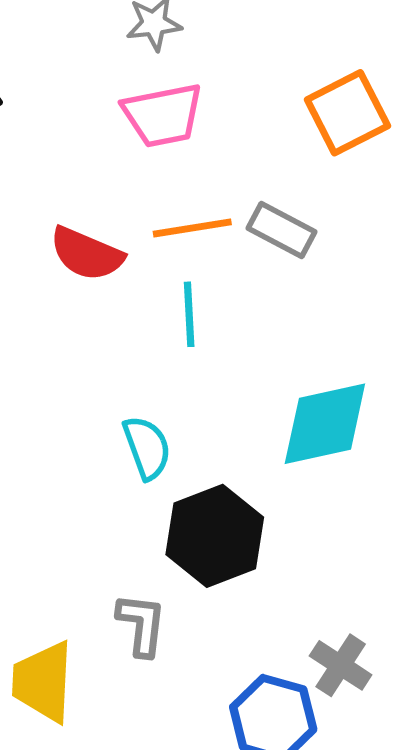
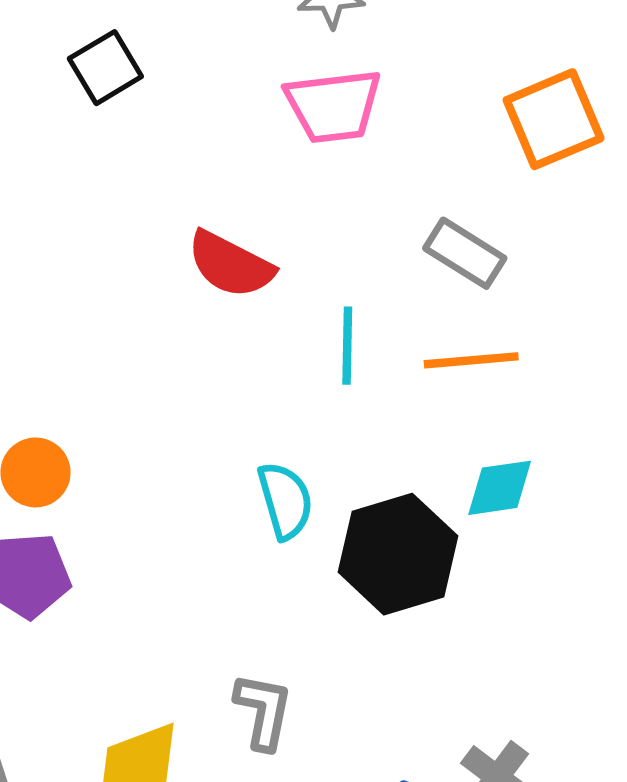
orange line: (192, 228) -> (471, 360), moved
cyan diamond: (325, 424) -> (500, 488), size x0.6
black hexagon: (215, 536) -> (398, 554), moved

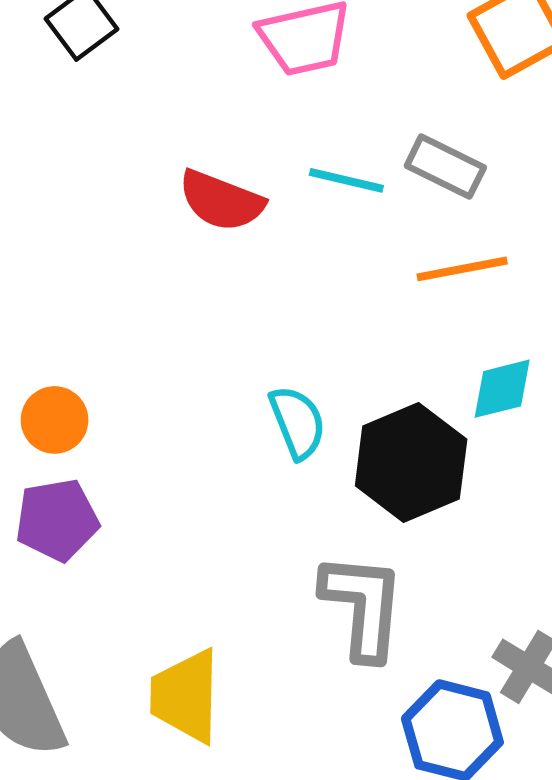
cyan line: (347, 346) -> (346, 180), moved, turned -72
gray L-shape: (263, 711) -> (363, 606), moved, size x1.5

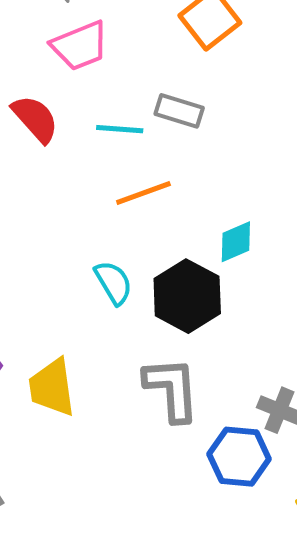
red semicircle: (221, 201) -> (35, 119), moved, turned -144
orange line: (462, 269) -> (143, 193), moved
yellow trapezoid: (186, 696) -> (52, 387), moved

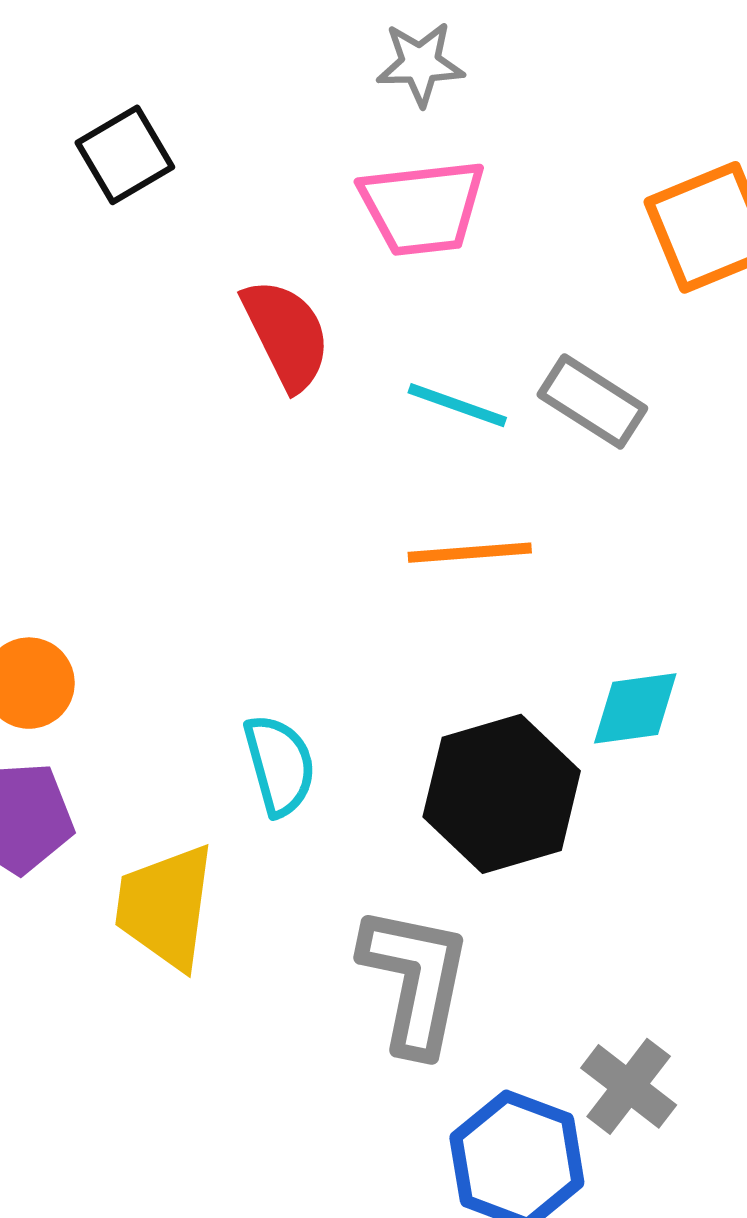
cyan semicircle: (113, 283) -> (280, 765), moved

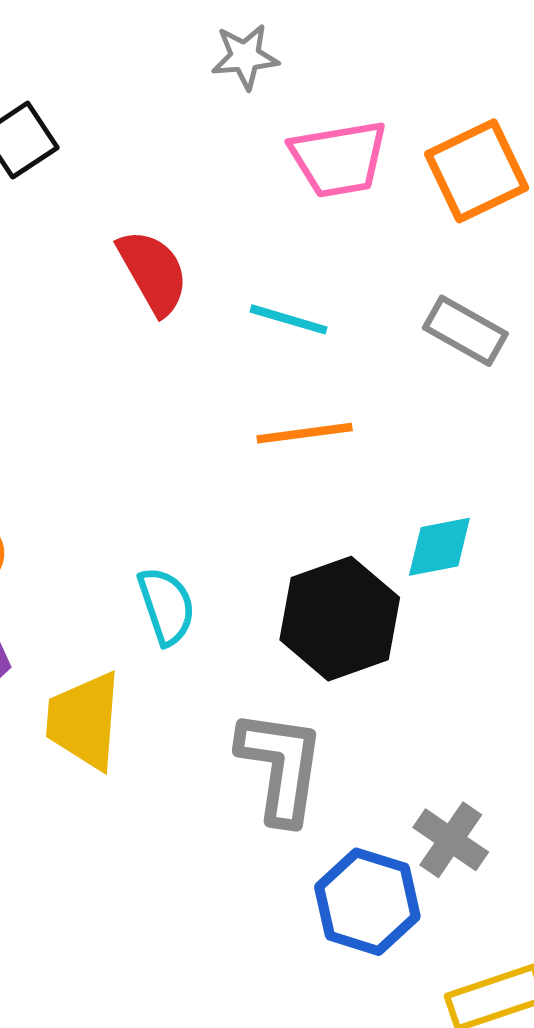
pink trapezoid: (422, 207) -> (339, 159), moved
gray rectangle: (592, 401) -> (465, 331), moved

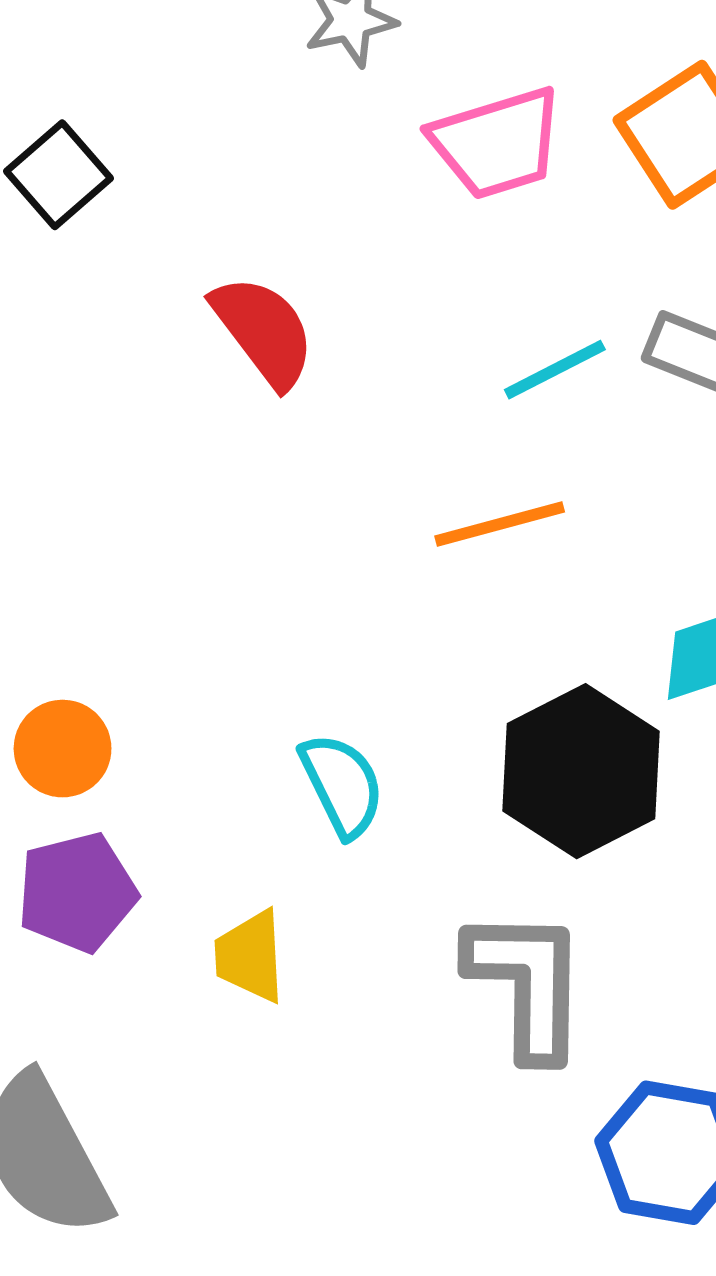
cyan line: (288, 319) -> (555, 370), moved, turned -36
yellow trapezoid: (84, 721) -> (250, 956), size x0.7

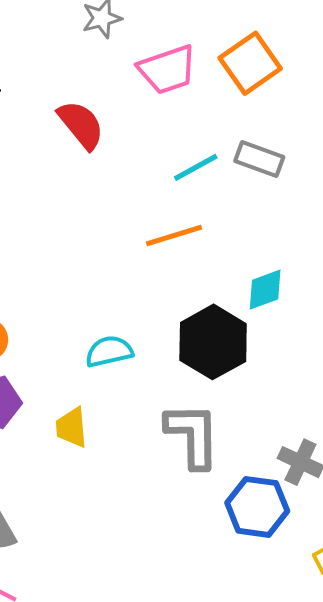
red semicircle: (264, 331) -> (81, 125), moved
cyan semicircle: (342, 785) -> (109, 351), turned -75

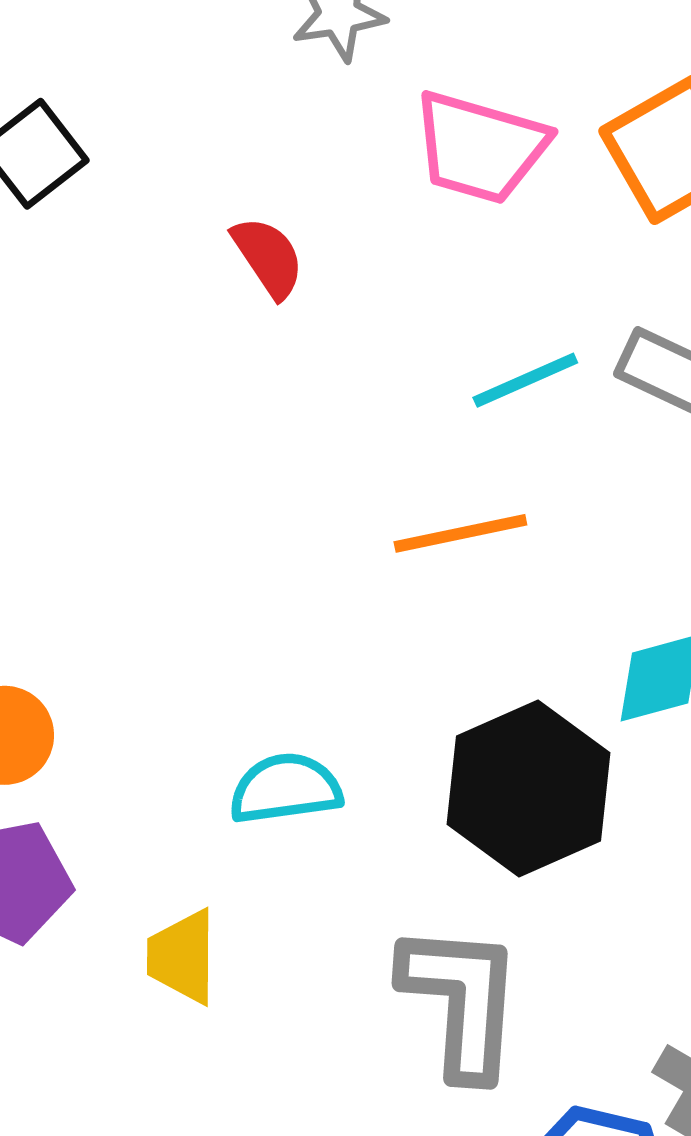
pink trapezoid: (167, 70) -> (480, 147), turned 30
red semicircle: (81, 125) -> (268, 257), size x0.7

